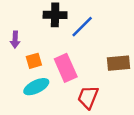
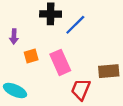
brown rectangle: (119, 63) -> (109, 71), moved
cyan ellipse: (36, 87) -> (15, 90), moved, turned 50

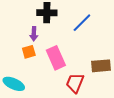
blue line: (75, 25) -> (82, 23), moved
purple arrow: (14, 37) -> (34, 34), moved

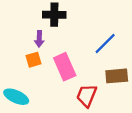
blue line: (82, 23) -> (105, 44), moved

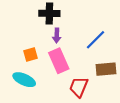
purple arrow: (39, 39) -> (57, 36), moved
cyan ellipse: (16, 97) -> (24, 80), moved

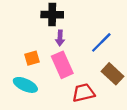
brown rectangle: (106, 69) -> (113, 74), turned 48
red trapezoid: (79, 87) -> (83, 93), turned 55

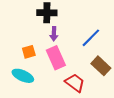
red trapezoid: (83, 93) -> (75, 83), turned 50

